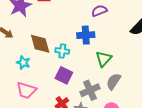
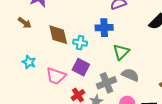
cyan star: (23, 63) -> (29, 62), moved
gray semicircle: (113, 81) -> (130, 75), turned 78
pink trapezoid: (26, 90) -> (56, 76), moved

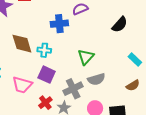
blue cross: (104, 28) -> (59, 24), moved
gray semicircle: (130, 75) -> (96, 79), turned 144

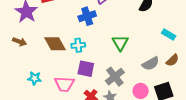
gray semicircle: (96, 79) -> (151, 64), moved

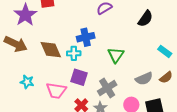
blue cross: (87, 16) -> (86, 37), moved
brown arrow: (20, 42) -> (16, 44), size x1.6

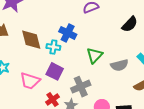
blue cross: (86, 37) -> (68, 33), turned 30
gray semicircle: (144, 79) -> (119, 65), moved

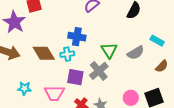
gray cross: (81, 87) -> (99, 71), moved

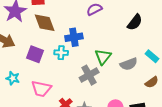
blue cross: (77, 37) -> (74, 37), turned -30
brown diamond: (44, 53) -> (45, 23), moved
purple square: (75, 77) -> (35, 54), moved

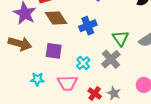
cyan cross: (61, 53) -> (83, 63), moved, turned -32

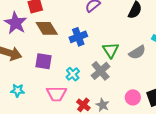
cyan star: (37, 79) -> (18, 90), moved

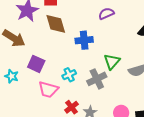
purple square: (43, 61) -> (36, 64), moved

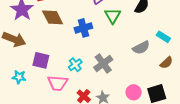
green triangle: (112, 61) -> (113, 16), moved

